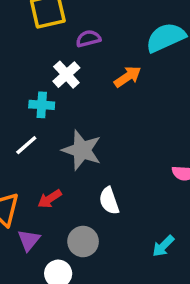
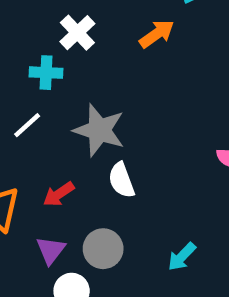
white semicircle: (109, 201) -> (121, 180), moved
purple triangle: (29, 240) -> (51, 250), moved
cyan arrow: (163, 246) -> (182, 257), moved

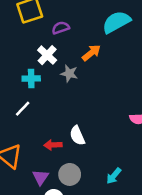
gray star: (99, 130) -> (69, 73), moved, size x0.6
red arrow: (59, 194) -> (53, 145), moved, turned 36

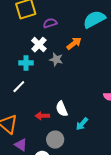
cyan arrow: (114, 176) -> (82, 124), moved
purple triangle: (41, 177) -> (21, 145), moved, turned -32

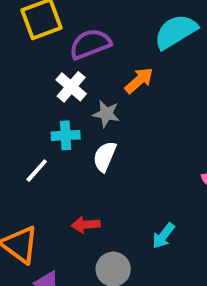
purple semicircle: (50, 23) -> (90, 44), size x1.5
cyan cross: (26, 63) -> (66, 135), moved
white semicircle: (62, 109) -> (105, 157), moved, turned 49

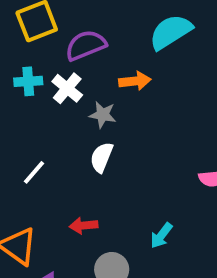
orange arrow: (139, 80) -> (135, 81), turned 36
cyan cross: (66, 135) -> (28, 81), moved

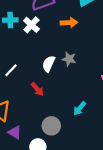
gray star: (103, 115) -> (69, 59), moved
red arrow: (84, 226) -> (37, 89), moved, turned -128

